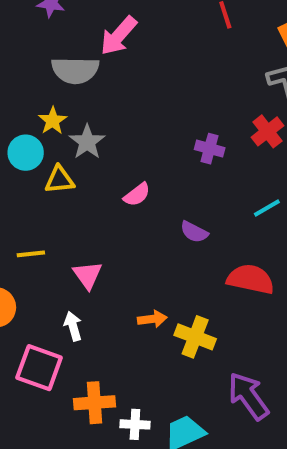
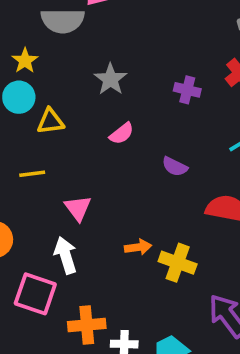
yellow star: (53, 121) -> (25, 61), moved
gray star: (87, 142) -> (110, 79), moved
yellow line: (31, 254) -> (32, 174), moved
white arrow: (73, 326) -> (66, 255), size x1.4

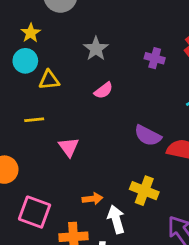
purple semicircle: (175, 167) -> (148, 136), moved, size x1.4
orange arrow: (138, 247) -> (92, 199), moved
white arrow: (66, 255) -> (116, 219), moved

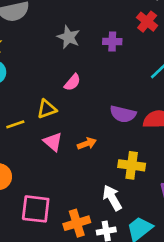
gray star: (96, 49) -> (69, 37), moved
yellow triangle: (49, 80) -> (47, 109), moved
orange arrow: (92, 199) -> (87, 144), moved

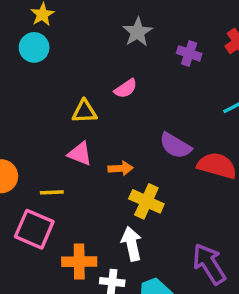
yellow line: (15, 124) -> (52, 192), moved
pink triangle: (53, 142) -> (80, 154), turned -36
yellow cross: (132, 165) -> (146, 201), moved

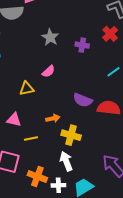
pink triangle: (80, 154) -> (14, 120), moved
yellow line: (52, 192) -> (31, 139), moved
orange cross: (79, 262) -> (37, 176), turned 30

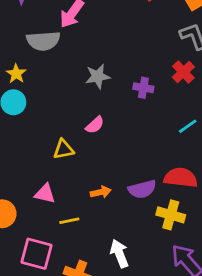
gray star: (50, 37) -> (98, 76), turned 30
purple semicircle: (83, 100) -> (142, 189), moved, turned -36
yellow cross: (71, 135) -> (171, 215), moved

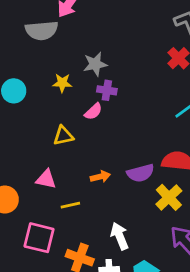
yellow star: (16, 74) -> (62, 83), moved, turned -30
purple cross: (143, 88) -> (107, 90), moved
yellow cross: (171, 215) -> (169, 197), turned 32

